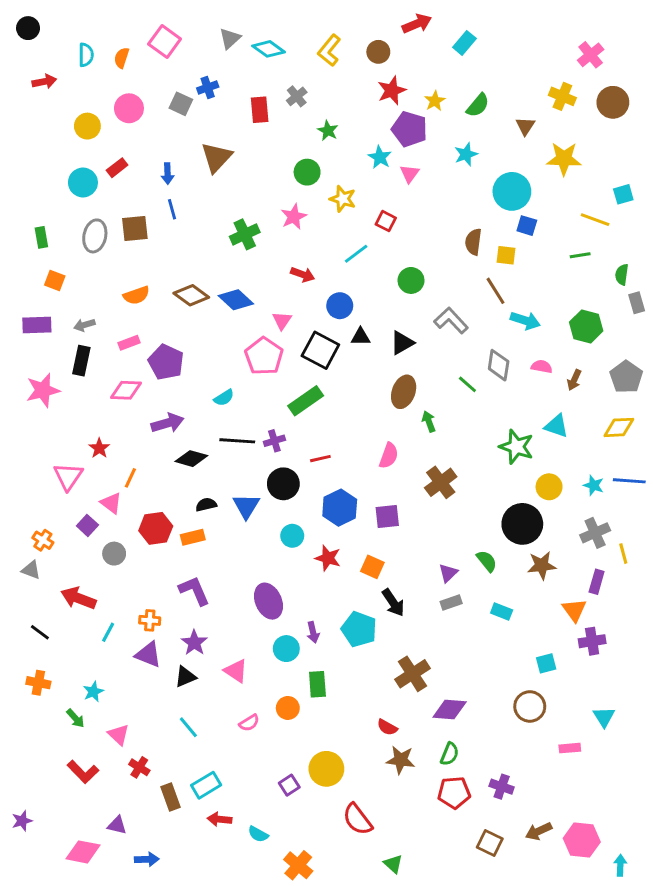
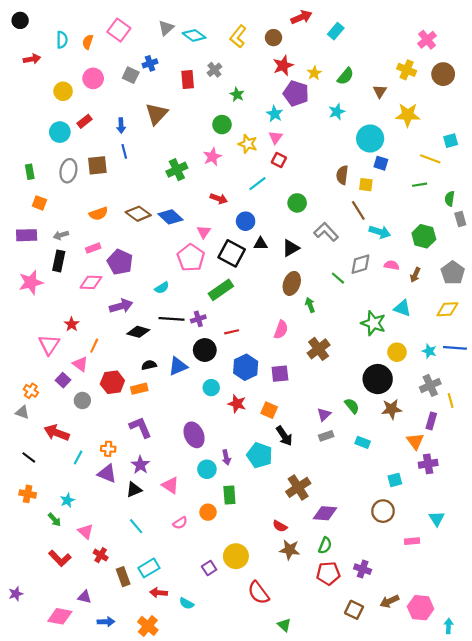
pink triangle: (410, 174) -> (276, 137), moved
gray diamond: (499, 365) -> (360, 264), turned 65
blue triangle: (246, 506) -> (178, 366), turned 36
orange cross: (298, 865) -> (148, 626), moved

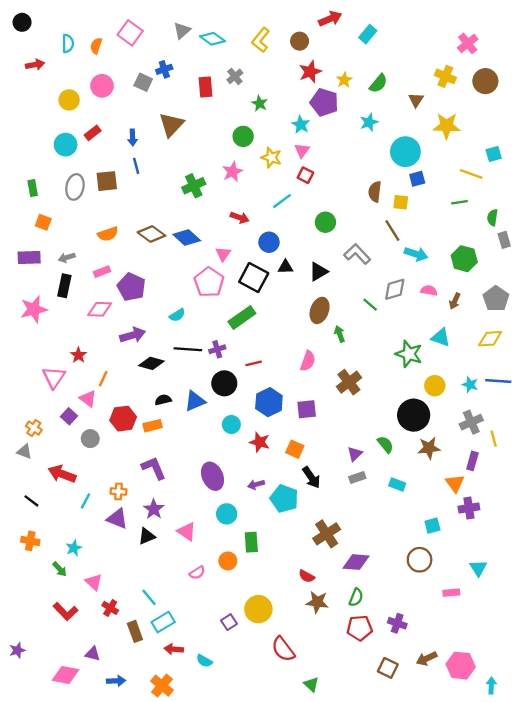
blue square: (381, 163) -> (417, 179), turned -32
purple arrow: (226, 457) -> (256, 484), moved, turned 88
cyan line: (136, 526) -> (149, 597), moved

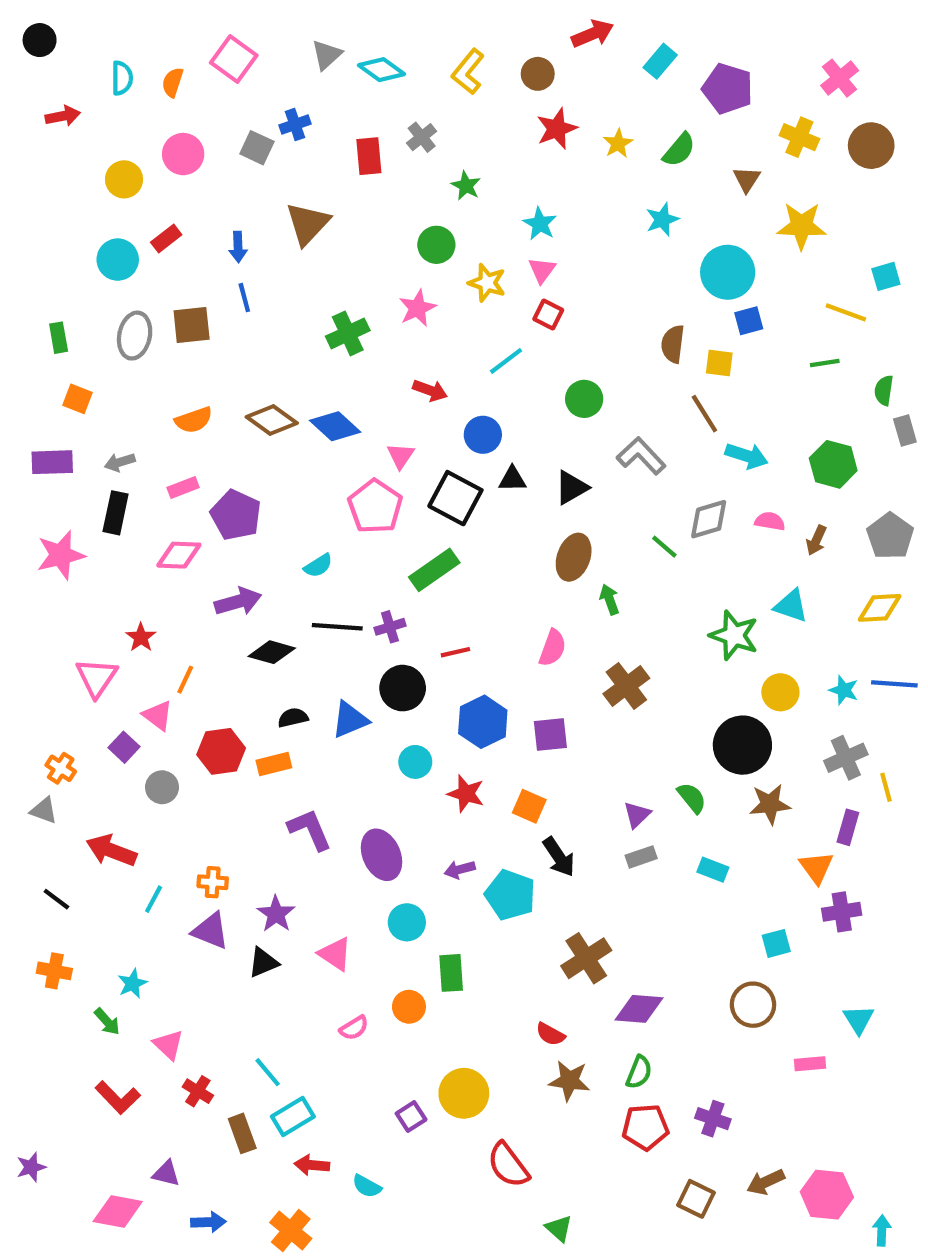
purple pentagon: (324, 102) -> (728, 89), moved
purple L-shape: (154, 468) -> (310, 829), moved

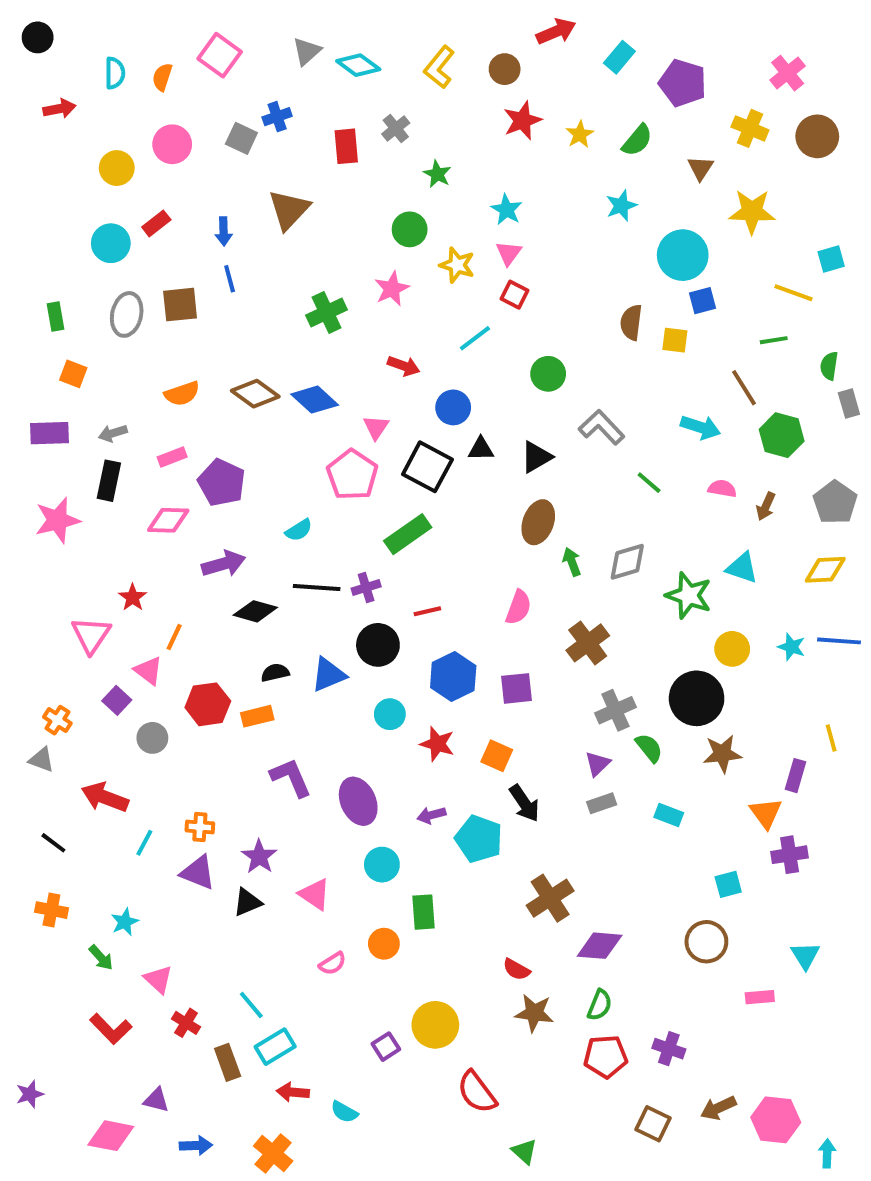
brown line: (704, 414) -> (744, 388), moved
gray diamond: (709, 519) -> (627, 562), moved
green line: (664, 547) -> (649, 483), moved
gray cross: (846, 758) -> (615, 710), moved

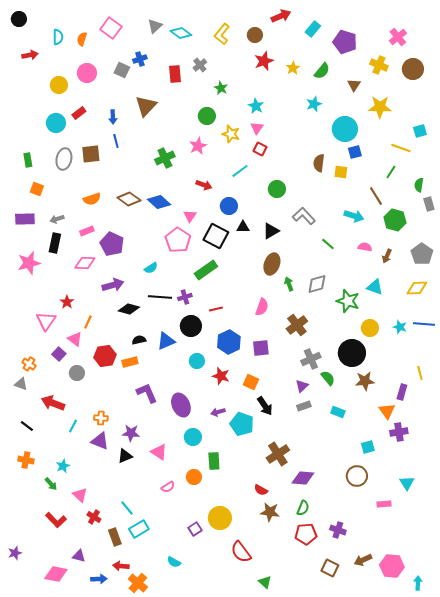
green line: (774, 340) -> (391, 172), turned -48
purple star: (259, 857) -> (131, 433), turned -30
red arrow: (293, 1092) -> (121, 566), moved

